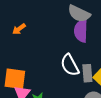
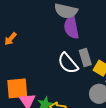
gray rectangle: (87, 73) -> (85, 57), moved

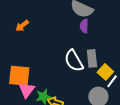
purple semicircle: (71, 27) -> (84, 26), size x0.6

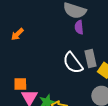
orange square: (19, 76) -> (20, 84), size x0.6

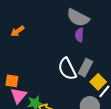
gray rectangle: (91, 58) -> (85, 68), turned 30

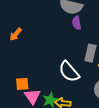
white semicircle: (67, 69) -> (69, 72), moved

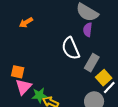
white semicircle: (69, 72) -> (71, 48), moved

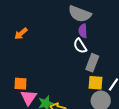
white semicircle: (71, 48) -> (80, 46), moved, size x0.7
yellow square: (104, 78) -> (95, 83), moved, turned -35

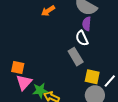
orange arrow: (21, 34) -> (48, 11), moved
gray rectangle: (92, 63) -> (76, 57), moved, turned -60

